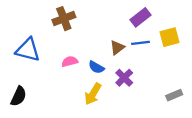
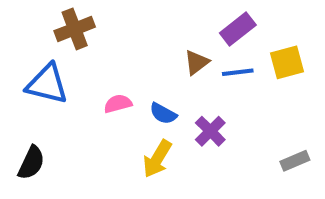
brown cross: (64, 19) -> (75, 29), moved
brown triangle: (117, 48) -> (197, 62), moved

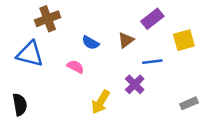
blue line: (238, 72) -> (152, 62), moved
pink semicircle: (118, 104) -> (75, 67), turned 42
blue semicircle: (163, 114) -> (91, 43), moved
black semicircle: (31, 163) -> (20, 105), turned -35

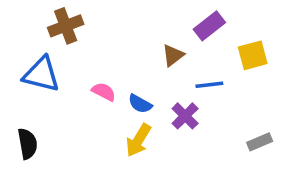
blue semicircle: (91, 43) -> (140, 104), moved

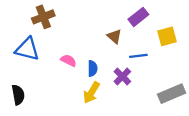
brown triangle: (173, 55) -> (114, 36), turned -42
blue semicircle: (140, 104) -> (93, 68), turned -119
gray rectangle: (260, 142) -> (172, 94), size x1.6

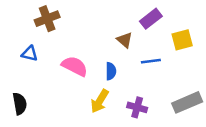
blue triangle: (27, 49) -> (30, 54), size x0.6
pink semicircle: (69, 60) -> (75, 66), size x1.5
blue semicircle: (93, 68) -> (111, 71), moved
purple cross: (122, 76) -> (137, 107), moved, turned -30

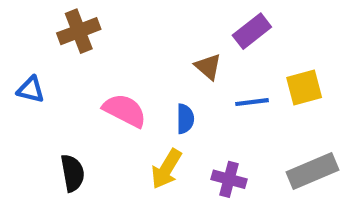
yellow square: (182, 40) -> (304, 87), moved
blue triangle: (30, 54) -> (31, 90), moved
black semicircle: (20, 104) -> (72, 173), moved

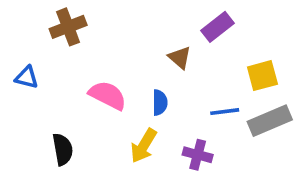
blue line: (252, 102) -> (225, 112), moved
gray rectangle: (312, 171) -> (270, 121), moved

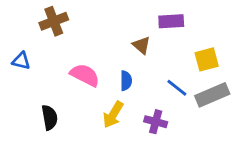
purple rectangle: (217, 27) -> (171, 21), turned 35
blue line: (225, 112) -> (177, 88), turned 45

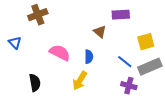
blue triangle: (21, 61) -> (15, 43), turned 32
purple cross: (156, 122) -> (129, 86), moved

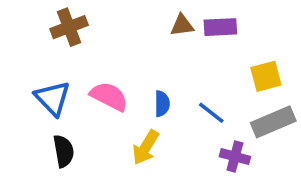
brown triangle: (100, 32) -> (182, 25), moved, turned -48
blue triangle: (15, 43) -> (53, 98), moved, size x1.5
blue line: (125, 62) -> (211, 113), moved

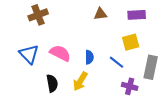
purple rectangle: (220, 27) -> (137, 15), moved
yellow square: (266, 76) -> (131, 42), moved
gray rectangle: (273, 122) -> (151, 67), turned -55
black semicircle: (64, 151) -> (52, 83), moved

